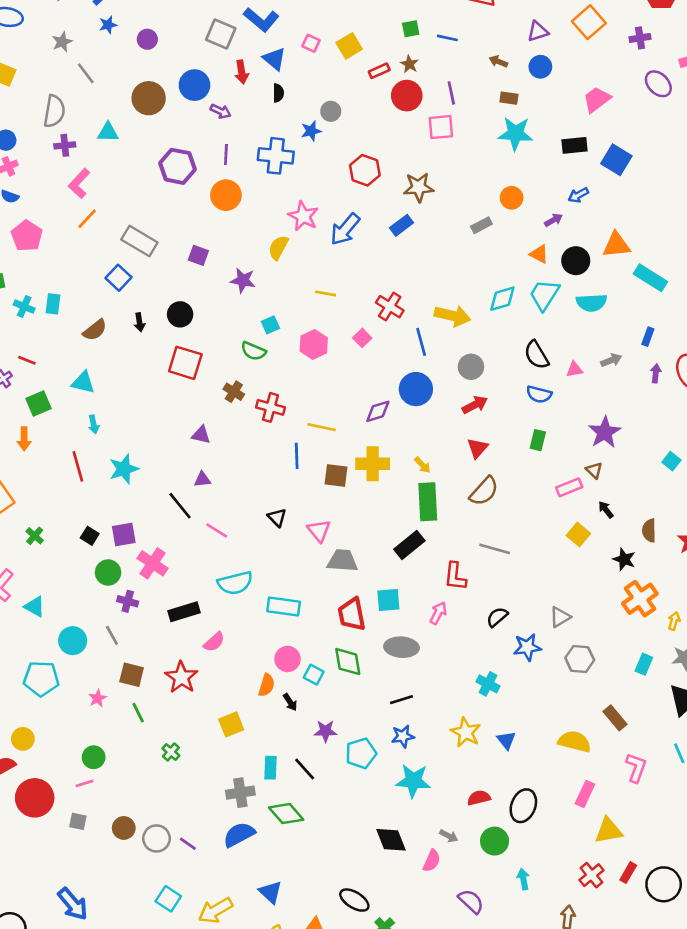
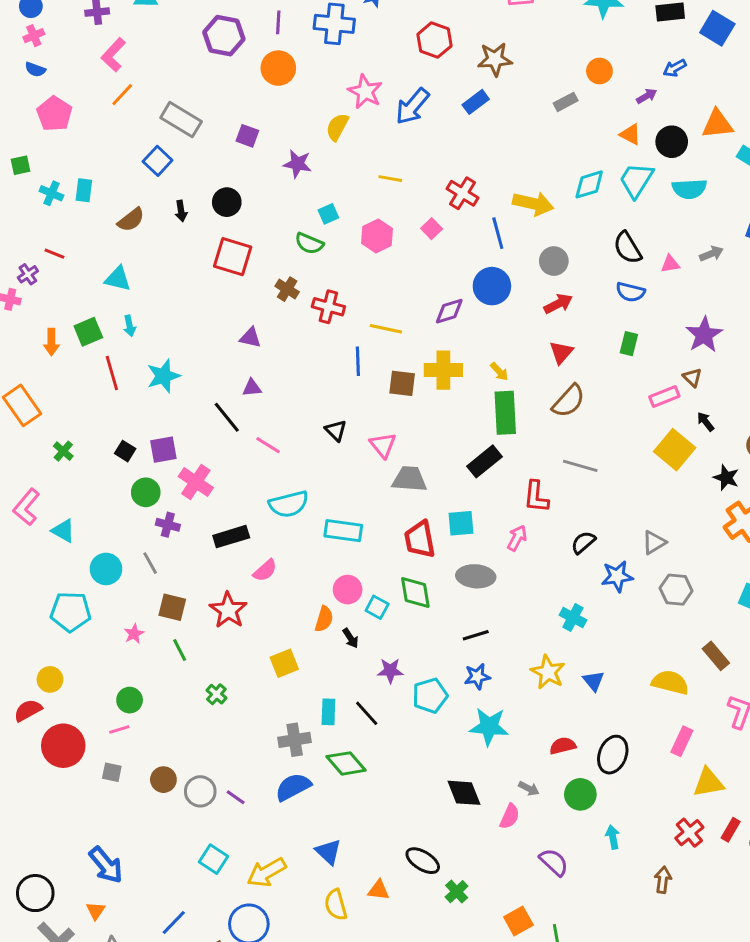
green square: (39, 403) -> (88, 332), moved
yellow square: (578, 534) -> (675, 450), size x1.5

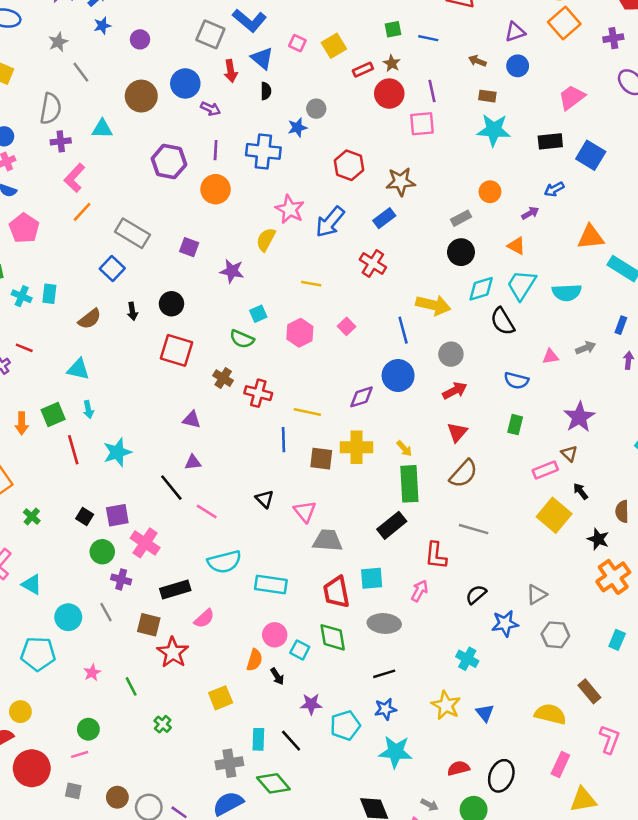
black circle: (672, 142) -> (461, 252), moved
red cross: (462, 193) -> (373, 263), moved
black semicircle: (627, 248) -> (503, 321), moved
brown square: (172, 607) -> (149, 625), moved

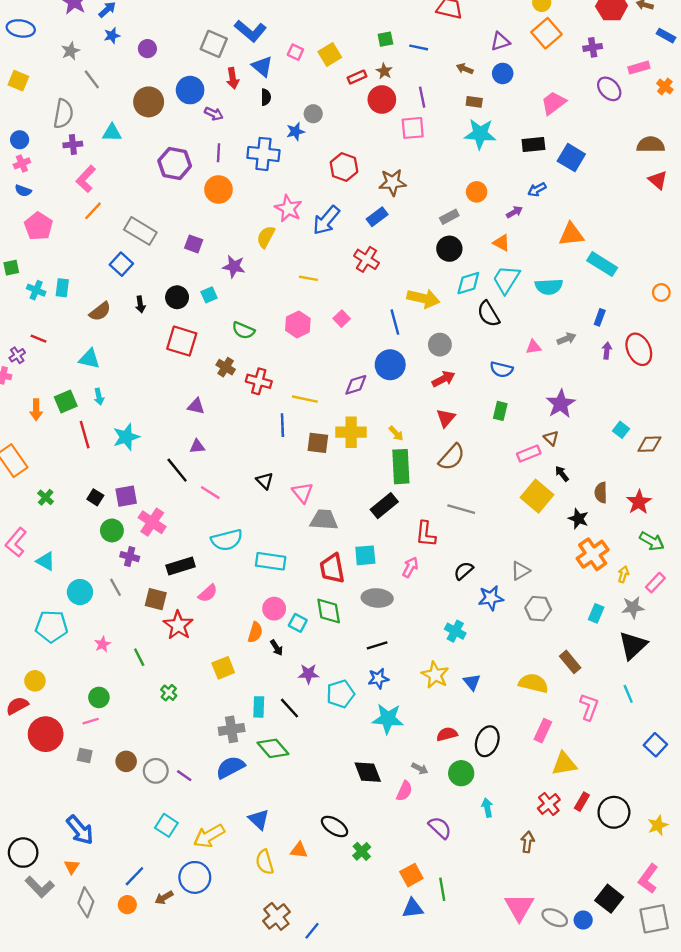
cyan square: (258, 314) -> (209, 295), moved

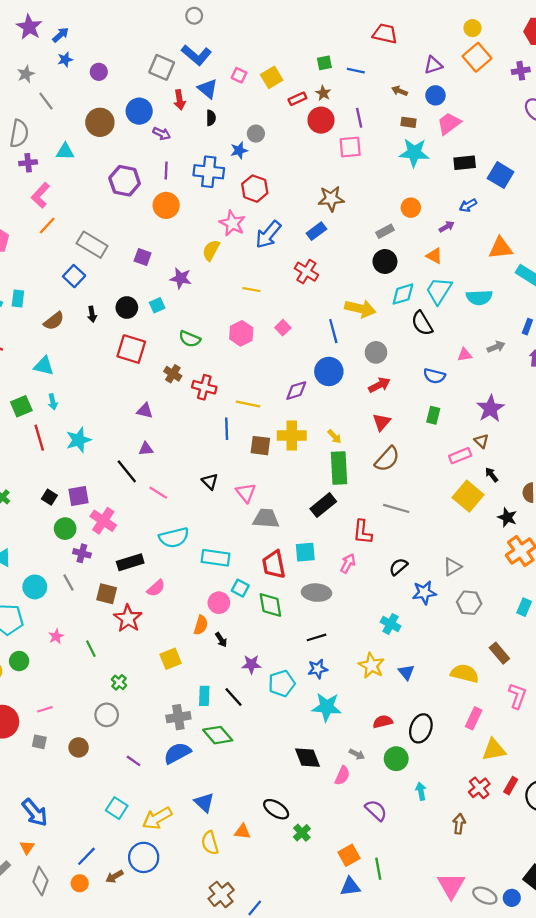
pink trapezoid: (554, 103) -> (449, 123), moved
red hexagon: (344, 167) -> (255, 189), moved
cyan square: (298, 623) -> (240, 588), moved
green circle: (99, 697) -> (19, 661), moved
gray circle: (156, 771) -> (107, 715), moved

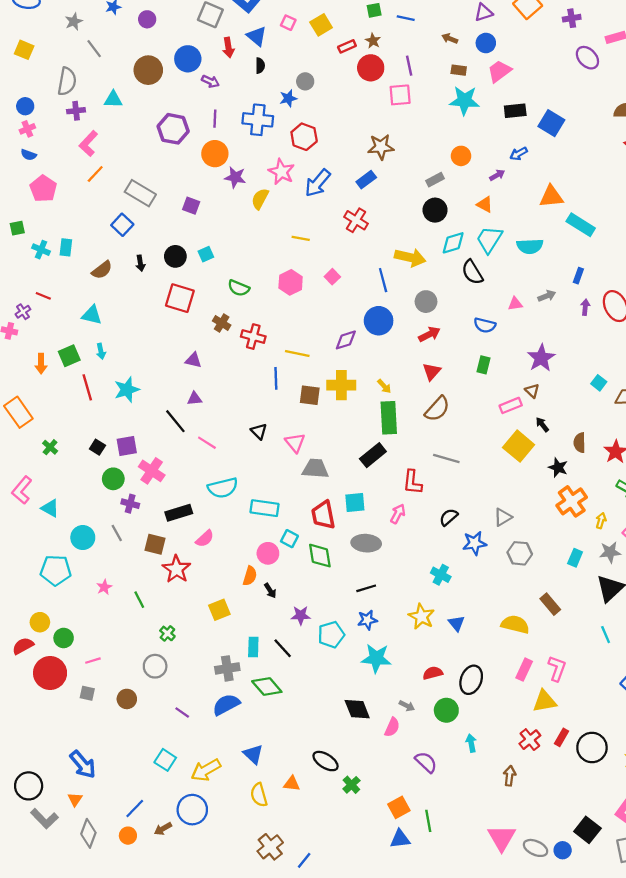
purple star: (181, 278) -> (235, 177), moved
green circle: (19, 661) -> (64, 638), moved
pink L-shape: (517, 696) -> (557, 668), moved

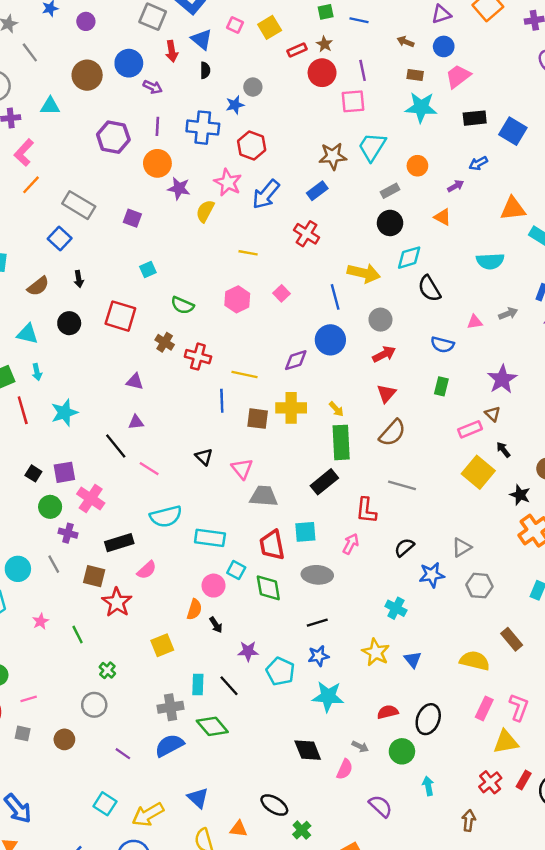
cyan trapezoid: (489, 239) -> (372, 147), moved
black circle: (175, 256) -> (69, 323), moved
cyan pentagon: (331, 635) -> (280, 671), turned -30

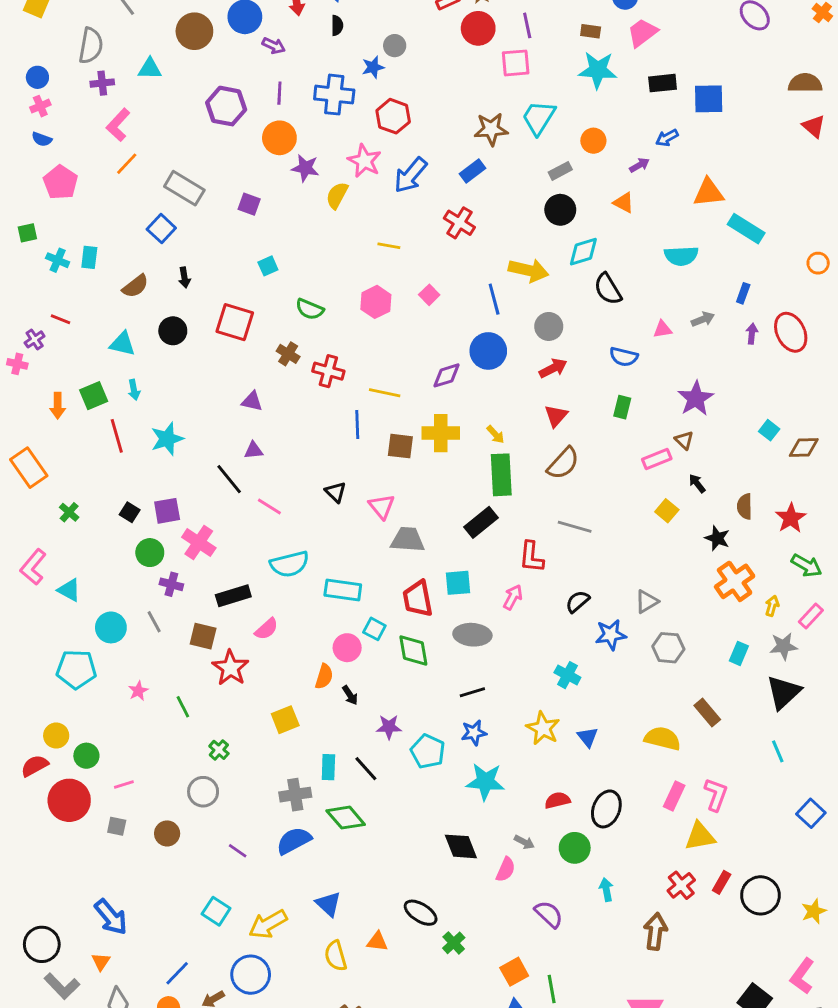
blue square: (513, 131) -> (709, 99), turned -32
yellow square: (478, 472) -> (667, 511), size x0.6
brown arrow: (469, 821) -> (655, 931), size x1.4

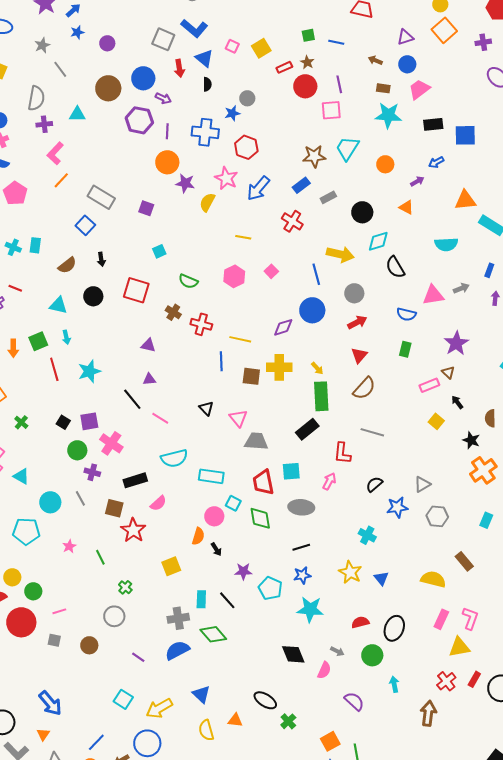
purple hexagon: (226, 106) -> (139, 120), moved
gray rectangle: (560, 171) -> (328, 197), moved
pink triangle: (663, 329) -> (433, 295), size x1.6

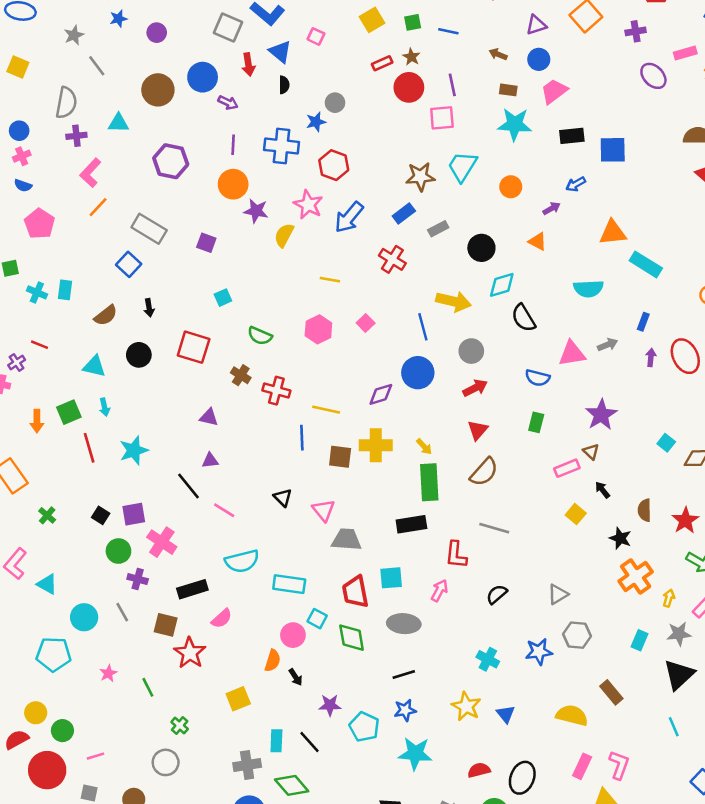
yellow square: (261, 48) -> (372, 20), moved
purple hexagon: (139, 120) -> (171, 161), moved
black rectangle: (307, 429) -> (411, 524), turned 30
blue star: (397, 507) -> (539, 652), moved

